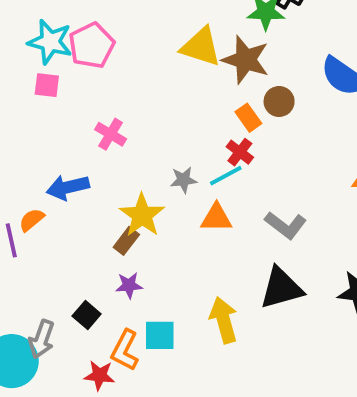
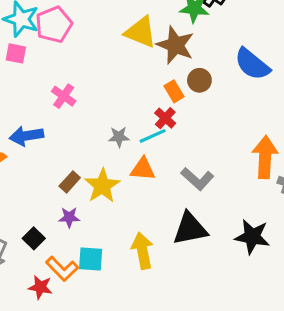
yellow star: (142, 215) -> (102, 186), moved
orange L-shape: (125, 350) -> (62, 269), turned -76

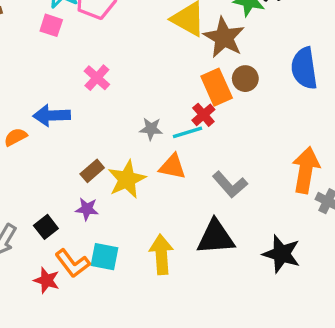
blue semicircle: (252, 64) -> (304, 68), turned 36
orange rectangle: (174, 91) -> (217, 87), size x1.5

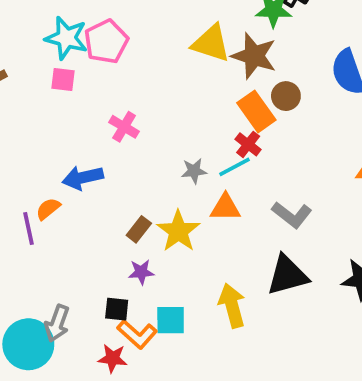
black square: (46, 227) -> (117, 309), moved, turned -35

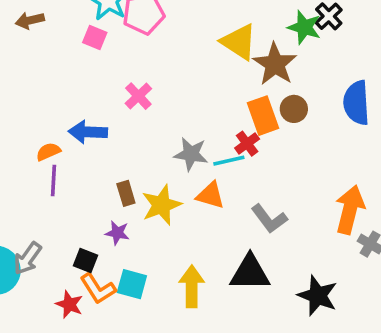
gray star: (194, 171) -> (191, 154), size x1.4
purple line: (28, 228) -> (53, 181), moved
brown rectangle: (139, 229) -> (126, 193), turned -70

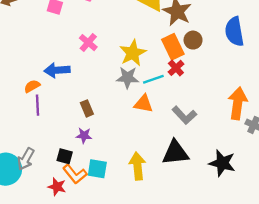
red cross: (247, 144) -> (176, 68), moved
yellow star: (162, 205) -> (133, 53), moved

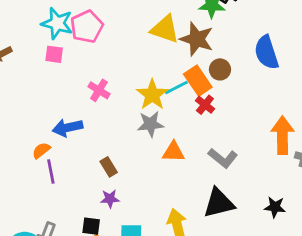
cyan line: (153, 79) -> (176, 87), moved
black star: (222, 163) -> (275, 207), size x0.7

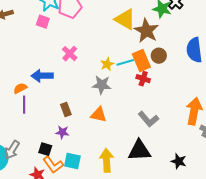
yellow star: (152, 95) -> (107, 64), size x0.6
red cross: (205, 105) -> (143, 79), turned -32
orange triangle: (173, 152) -> (99, 115), moved

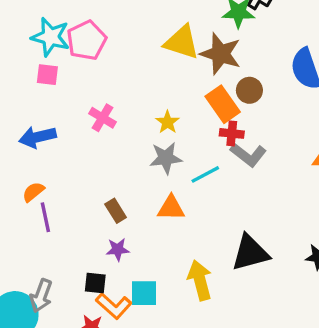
cyan line: (125, 62) -> (205, 174), moved
blue arrow: (42, 76) -> (37, 137), moved
gray L-shape: (148, 119) -> (248, 155), moved

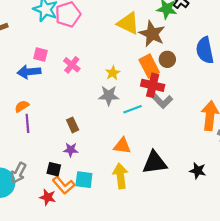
pink square: (47, 75) -> (41, 54), moved
red cross: (232, 133) -> (153, 85), size x1.5
orange triangle: (171, 208) -> (122, 146), moved

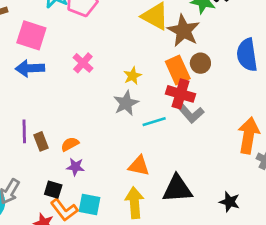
pink square: (41, 54) -> (31, 35), moved, size x1.6
gray star: (109, 96) -> (126, 103), turned -30
orange semicircle: (22, 106) -> (70, 144), moved
brown rectangle: (73, 125) -> (41, 141), moved

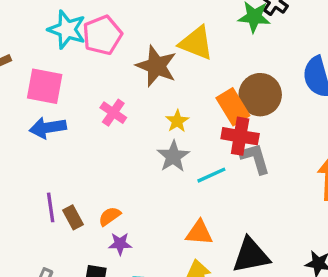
brown star: (183, 31) -> (156, 66), moved
brown circle: (200, 63) -> (260, 95), size x1.6
gray L-shape: (190, 113) -> (255, 158), turned -148

